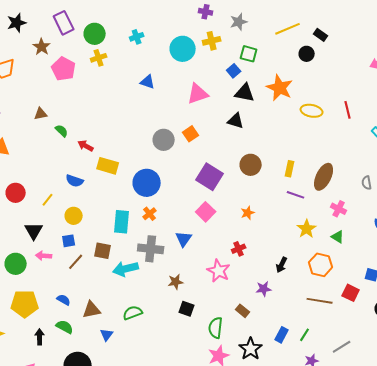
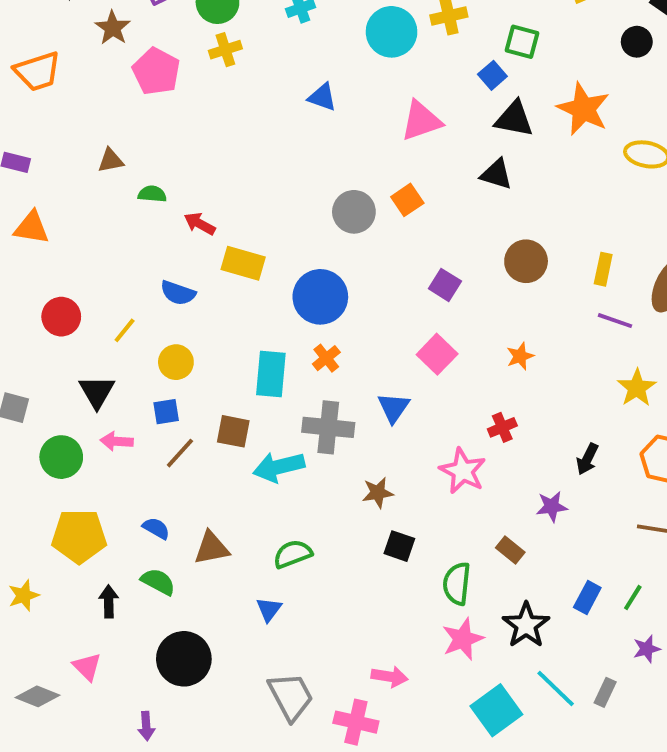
green semicircle: (62, 131) -> (152, 194), turned -40
purple square: (210, 177) -> (445, 285), size x0.6
blue triangle: (107, 335) -> (269, 609), moved

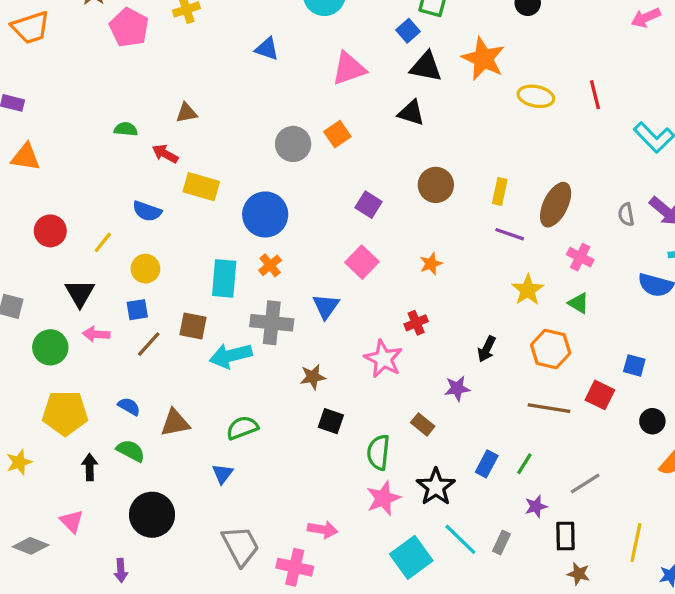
brown triangle: (111, 160) -> (186, 113), moved

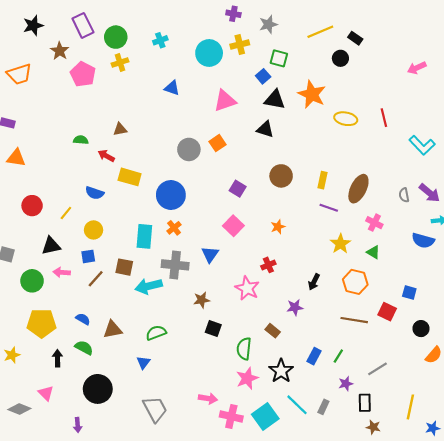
black triangle: (80, 293) -> (51, 246), turned 48
pink cross: (295, 567) -> (231, 416), moved

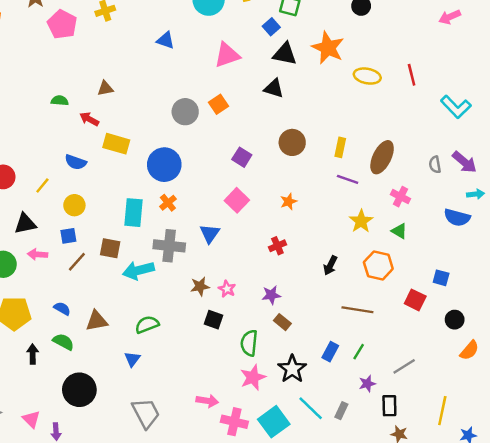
pink star: (247, 288) -> (227, 289), moved, size x0.6
purple star: (295, 307) -> (271, 295), moved
brown line: (354, 320) -> (357, 310), moved
pink triangle: (46, 393) -> (31, 419), moved

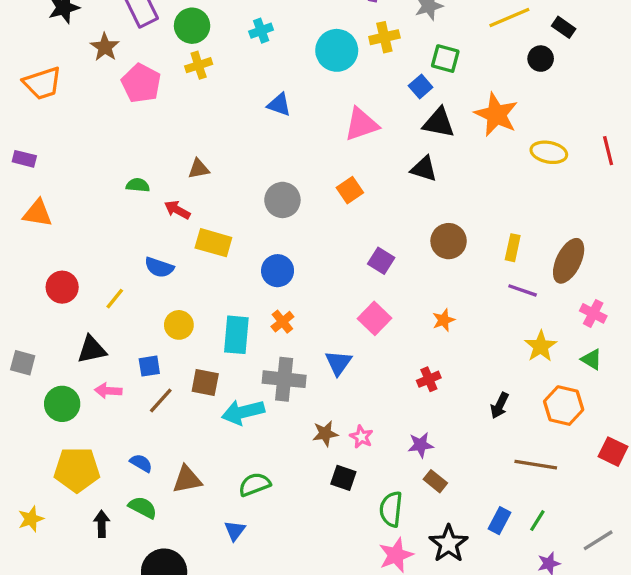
gray circle: (185, 112) -> (282, 200), moved
blue circle: (164, 165) -> (278, 271), size x0.7
yellow circle: (74, 205) -> (179, 325), moved

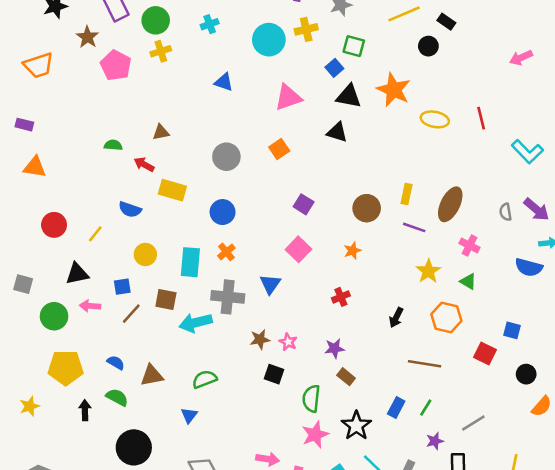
brown circle: (449, 241) -> (367, 208), moved

